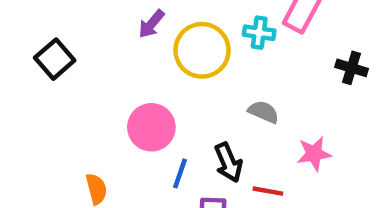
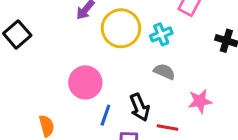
cyan cross: (259, 33) -> (161, 34), moved, turned -30

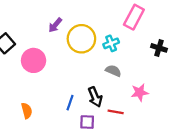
pink circle: (85, 82) -> (34, 60), moved

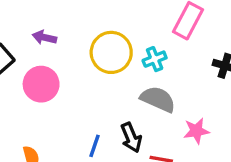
purple arrow: (55, 25) -> (44, 37), moved, turned 63
gray semicircle: (113, 71) -> (158, 99), size x1.5

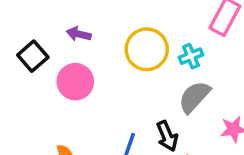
gray semicircle: (158, 99) -> (194, 97), turned -72

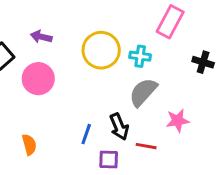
cyan cross: (191, 56) -> (140, 56), turned 30

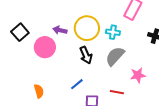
purple arrow: (41, 37) -> (60, 30), moved
black arrow: (119, 127) -> (86, 55), moved
blue line: (86, 134) -> (77, 84), turned 32

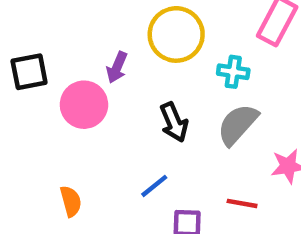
yellow circle: (87, 28) -> (176, 34), moved
purple arrow: (60, 30) -> (117, 67), turned -80
black square: (20, 32) -> (29, 72), turned 30

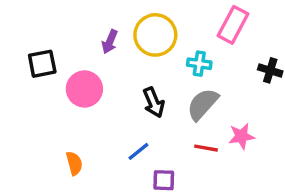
purple arrow: (117, 67) -> (110, 42), moved
red line: (242, 203) -> (206, 148), moved

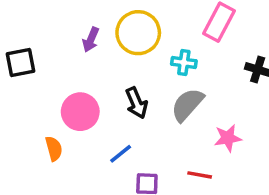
pink circle: (84, 89) -> (80, 112), moved
red line: (206, 148) -> (200, 175), moved
orange semicircle: (74, 163) -> (54, 149), moved

